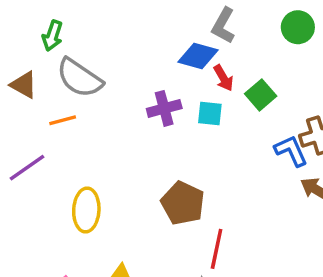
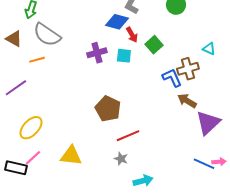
yellow ellipse: (86, 210) -> (31, 128), moved, turned 40
red line: (217, 249) -> (128, 136), turned 55

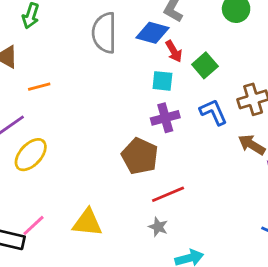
gray semicircle: (47, 35) -> (104, 33), moved, turned 56
purple cross: (97, 53) -> (165, 118), moved
blue L-shape: (172, 78) -> (213, 112), moved
yellow ellipse: (31, 128) -> (31, 155), moved

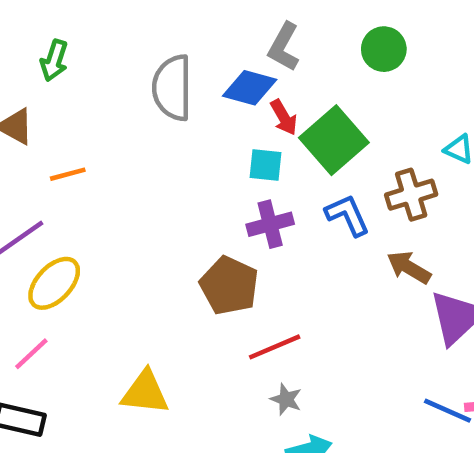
green square: (205, 65) -> (334, 140), size x1.6
pink line: (34, 225) -> (31, 354), moved
gray star: (158, 227) -> (286, 399), moved

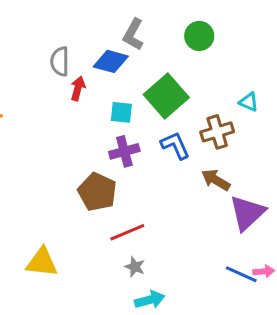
gray semicircle: (172, 88) -> (60, 61), size x0.7
red arrow: (284, 117) -> (78, 88), moved, turned -135

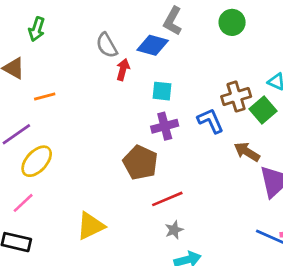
gray semicircle: (60, 61) -> (107, 45), turned -30
green square: (166, 96) -> (263, 110), moved, size x0.7
brown cross: (217, 132) -> (236, 97), moved
yellow triangle: (42, 262) -> (91, 226), turned -32
gray star: (135, 267) -> (174, 230), turned 30

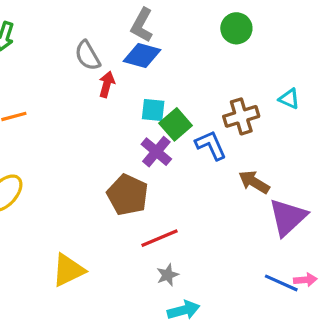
gray L-shape: (173, 21) -> (142, 25), moved
green square: (263, 110) -> (176, 124), moved
purple cross: (165, 126) -> (156, 152), turned -35

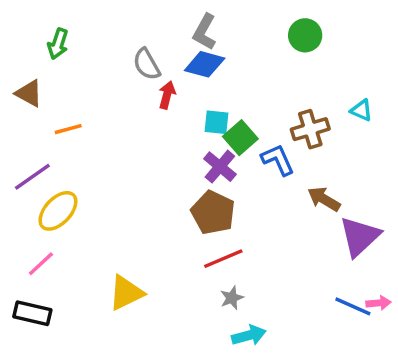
brown pentagon: (128, 195) -> (213, 213), moved

